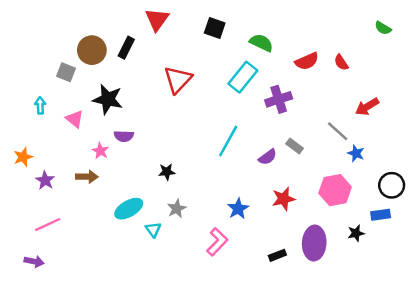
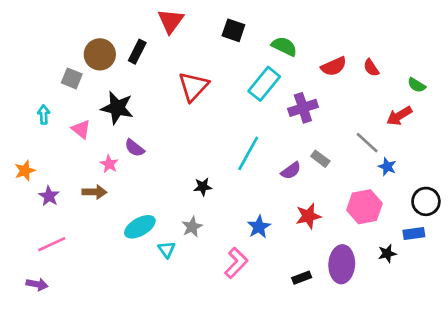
green semicircle: (383, 28) -> (417, 85), moved
purple semicircle: (124, 136) -> (135, 148), turned 36
black star: (167, 172) -> (203, 187), moved

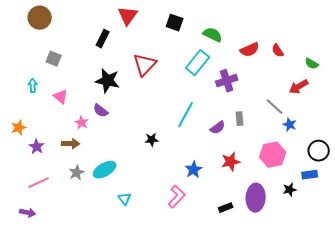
brown circle: (100, 54) -> (40, 18), moved
black star: (117, 108) -> (108, 81), moved
gray rectangle: (320, 159) -> (240, 119), turned 48
gray star: (192, 227) -> (77, 173), moved
cyan triangle: (167, 250) -> (125, 199), moved

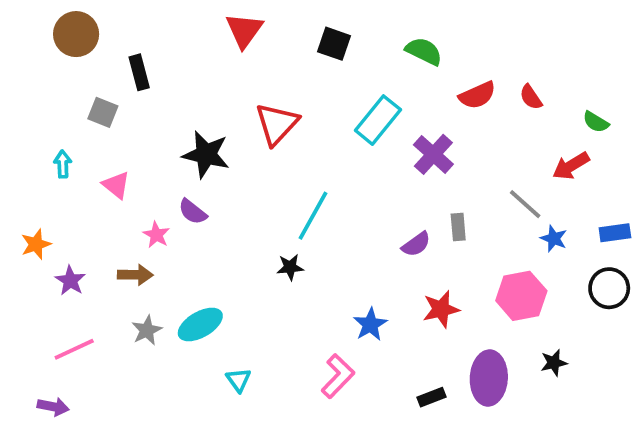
green semicircle: (213, 35) -> (424, 51), moved
black rectangle: (103, 39) -> (139, 72), moved, turned -42
purple cross: (227, 81) -> (433, 154), turned -30
cyan line: (186, 115) -> (313, 216), moved
blue rectangle: (310, 175) -> (615, 233), moved

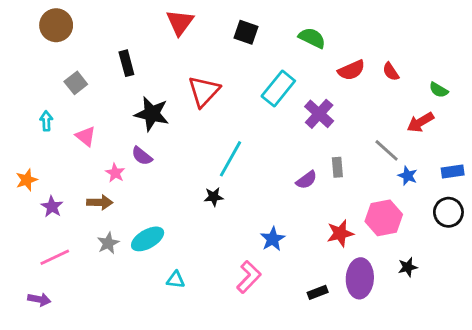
black rectangle: (139, 72) -> (126, 63), moved
gray square: (103, 112) -> (76, 83), turned 30
red star: (441, 309) -> (340, 233), moved
cyan triangle: (238, 380) -> (176, 280), turned -48

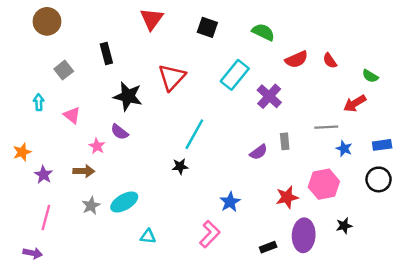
gray line: (387, 150) -> (326, 127), turned -45
pink line: (55, 257) -> (46, 217), turned -50

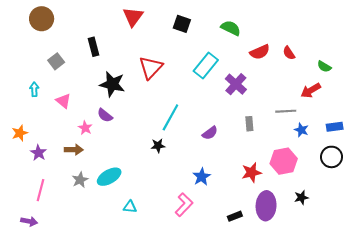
purple semicircle: (259, 152) -> (210, 133), moved

